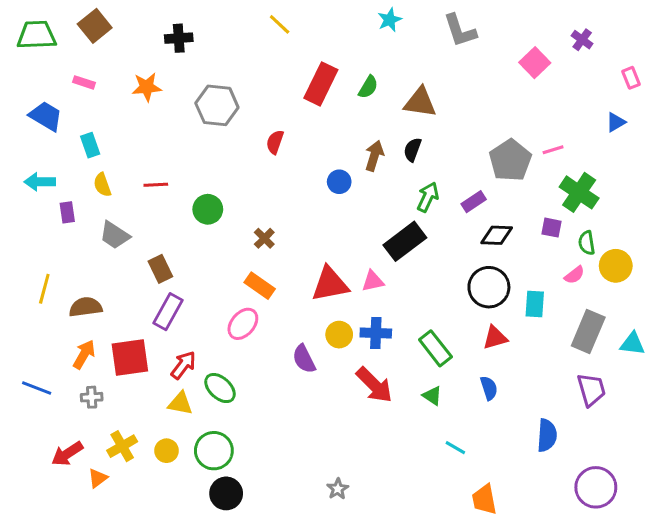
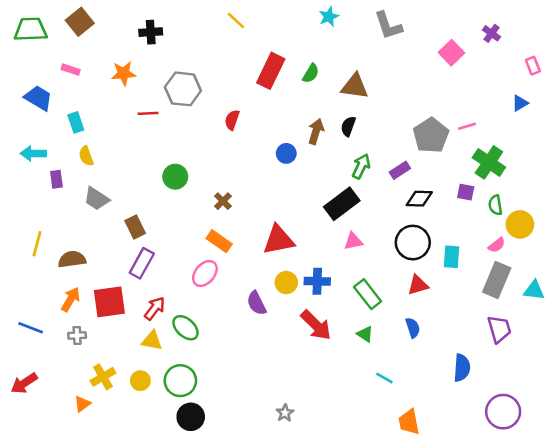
red line: (156, 185) -> (148, 113), moved
pink semicircle: (574, 275) -> (497, 245), moved
pink triangle: (373, 281) -> (353, 241), moved
red arrow: (67, 454) -> (24, 383), moved

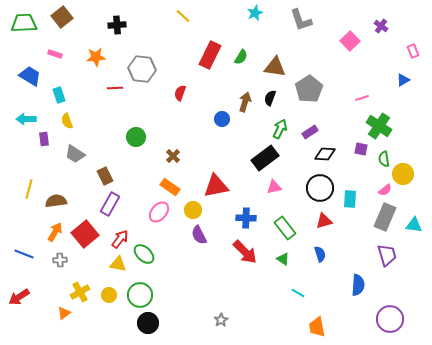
gray pentagon: (431, 135) -> (309, 89), moved
yellow circle: (286, 283) -> (193, 210), moved
red square: (109, 302) -> (85, 234), turned -32

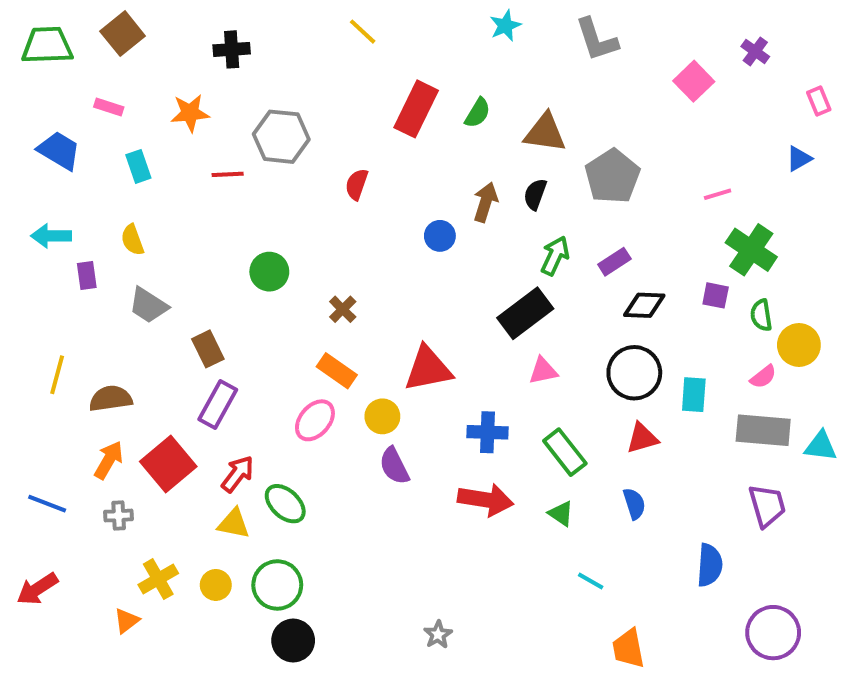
cyan rectangle: (59, 95) -> (138, 166), moved
gray rectangle: (385, 217) -> (763, 430), turned 72
red arrow: (245, 252) -> (486, 500), turned -36

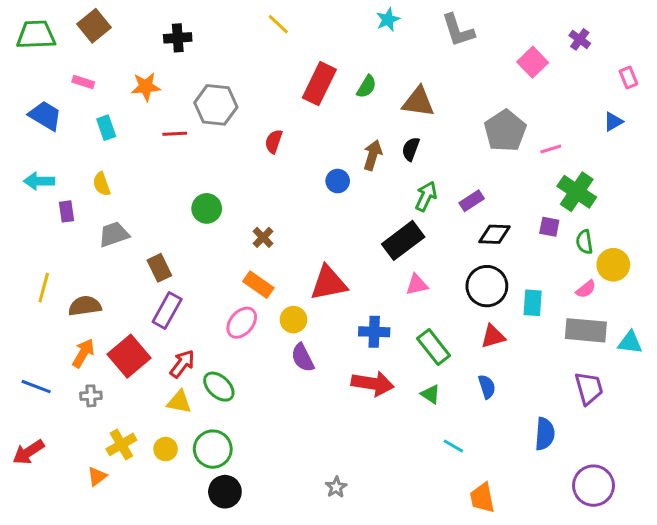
gray pentagon: (612, 176) -> (505, 131), moved
gray trapezoid: (148, 305) -> (114, 234), turned 128

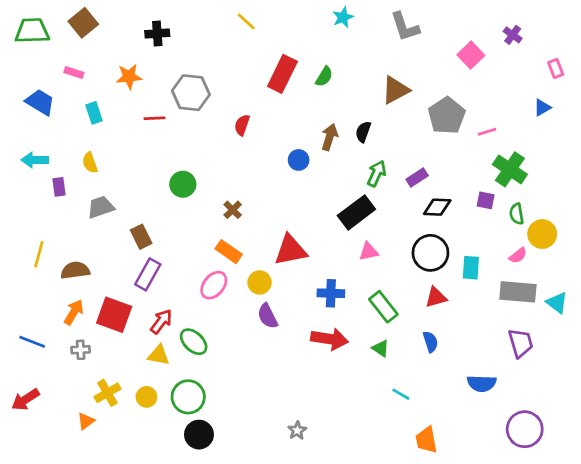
brown triangle: (418, 102) -> (395, 90), moved, turned -36
cyan triangle: (630, 342) -> (557, 303), turned 30
red square: (129, 356) -> (114, 315), turned -30
blue semicircle: (545, 434) -> (482, 383), turned 88

